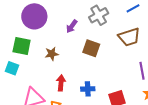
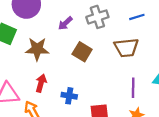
brown star: (52, 54) -> (37, 49), size x1.5

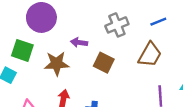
purple arrow: (65, 23) -> (79, 42), moved, turned 56
brown trapezoid: (126, 48) -> (150, 55), turned -50

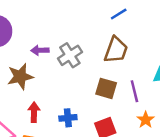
gray cross: (117, 25) -> (70, 55), moved
brown square: (104, 63) -> (106, 88), moved

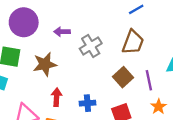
purple arrow: (40, 50) -> (62, 32), moved
brown square: (106, 88) -> (123, 77), turned 30

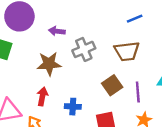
brown trapezoid: (133, 42) -> (127, 51), turned 55
brown star: (45, 64) -> (49, 64), moved

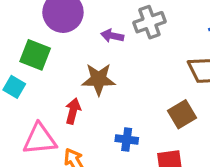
gray cross: (84, 49) -> (149, 22), moved
red arrow: (42, 96) -> (73, 111), moved

